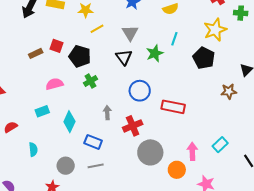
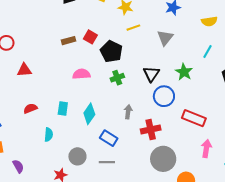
green star: (155, 53) -> (184, 72), moved, turned -30
black triangle: (124, 57) -> (151, 74), moved
cyan rectangle: (42, 111) -> (63, 109), moved, turned -72
pink arrow: (192, 151) -> (206, 148), moved

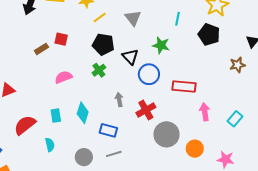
black pentagon: (111, 51) -> (103, 44), moved
red semicircle: (30, 108) -> (25, 125), size x1.6

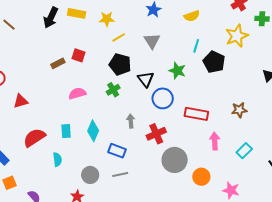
black pentagon: (209, 34) -> (214, 62), moved
brown star: (238, 65) -> (239, 110), moved

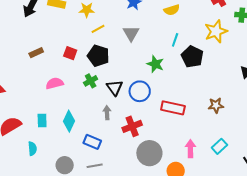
red square: (79, 55) -> (70, 53), moved
black triangle: (146, 79) -> (115, 88), moved
pink arrow: (215, 141) -> (190, 149), moved

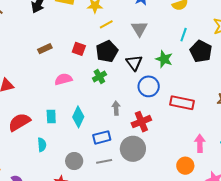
black pentagon: (98, 56) -> (107, 51), turned 30
black triangle: (115, 88) -> (134, 63), moved
blue rectangle: (92, 142) -> (102, 137), turned -36
gray circle: (149, 153) -> (133, 149), moved

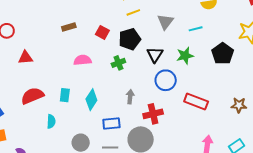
cyan line: (184, 35) -> (196, 29), moved, turned 48
green star: (164, 59) -> (185, 56), turned 30

